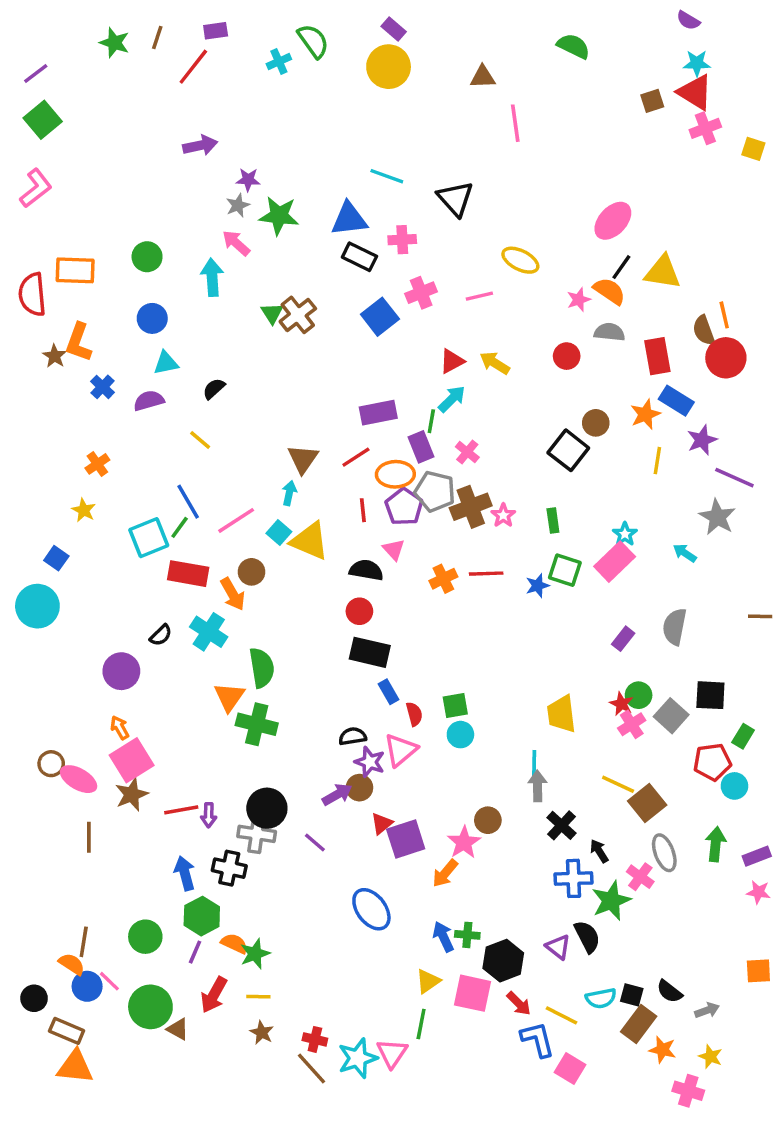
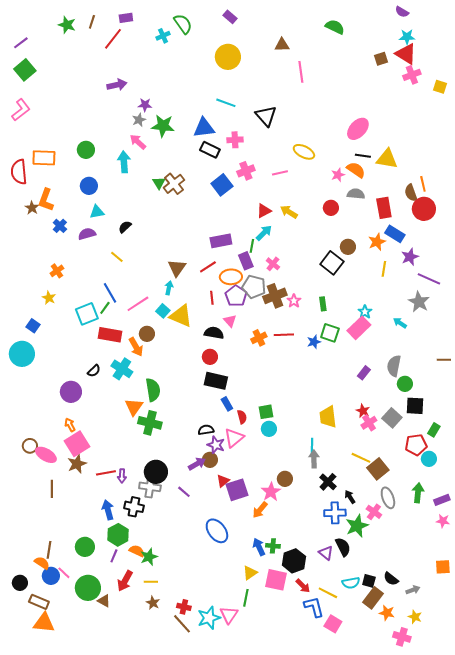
yellow circle: (389, 67) -> (228, 57), moved
black line: (621, 267) -> (363, 156), turned 63
green circle: (639, 695) -> (405, 384), moved

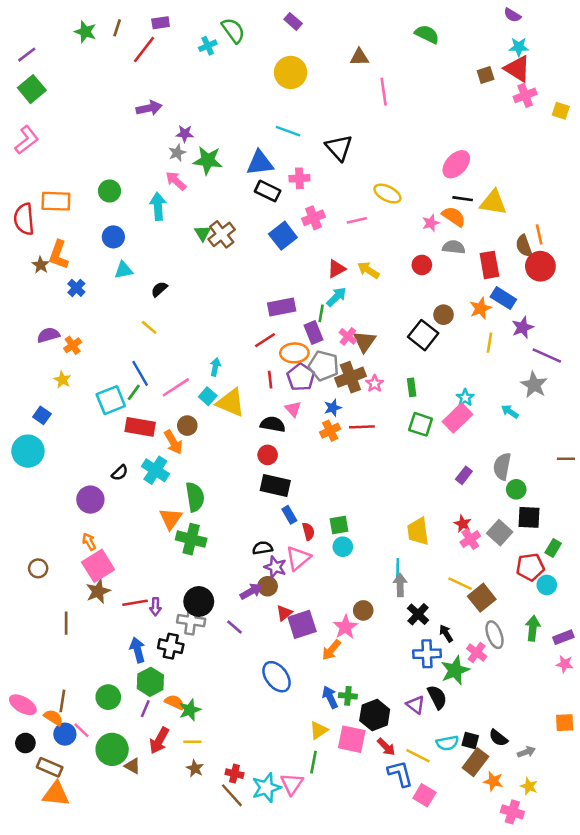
purple semicircle: (87, 234) -> (48, 335), moved
brown triangle: (177, 268) -> (364, 341), moved
blue star: (314, 342) -> (333, 408), moved
pink ellipse: (46, 455) -> (23, 705), moved

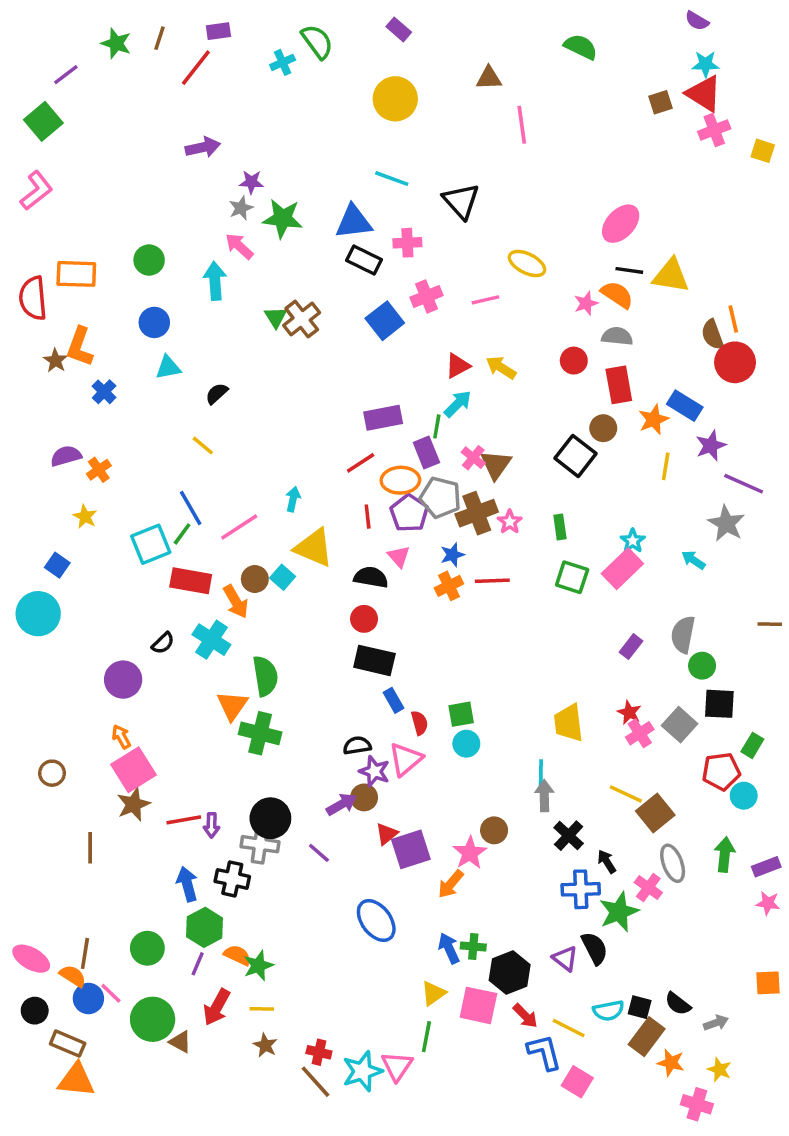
purple line: (27, 55) -> (66, 75), moved
red rectangle: (489, 265) -> (619, 385), moved
cyan square: (208, 396) -> (283, 577), moved

